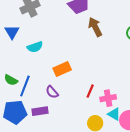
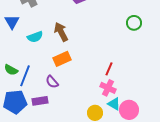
brown arrow: (95, 27) -> (61, 32), moved
red line: (90, 91) -> (109, 69), moved
pink cross: (108, 98) -> (108, 88), turned 35

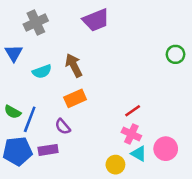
green circle: (134, 23) -> (176, 54), moved
red line: (109, 69) -> (133, 111), turned 32
pink circle: (129, 110) -> (166, 149), moved

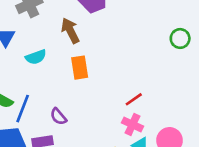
brown arrow: (74, 65) -> (70, 31), moved
orange rectangle: (75, 98) -> (80, 68), moved, turned -75

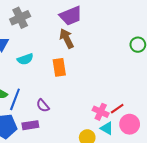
brown arrow: (70, 31) -> (67, 38), moved
red line: (134, 99) -> (117, 109), moved

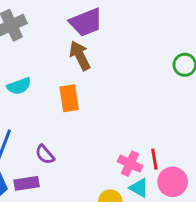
red line: (117, 109) -> (154, 159), turned -64

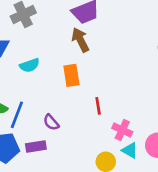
red line: (154, 159) -> (98, 106), moved

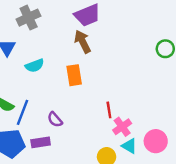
red line: (98, 106) -> (109, 110), moved
pink cross: (122, 130) -> (122, 127), turned 30

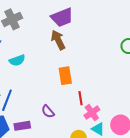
orange rectangle: (74, 75) -> (65, 76), moved
purple semicircle: (55, 120) -> (48, 112), moved

